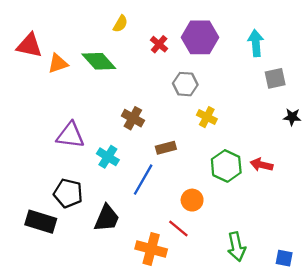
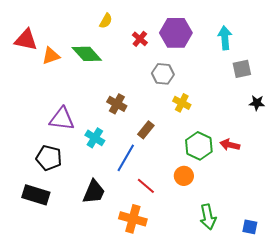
brown rectangle: (166, 148) -> (146, 130), turned -36
black pentagon: (68, 193) -> (49, 158), moved
orange circle: (192, 200) -> (184, 176), moved
red line: (178, 228) -> (146, 186), moved

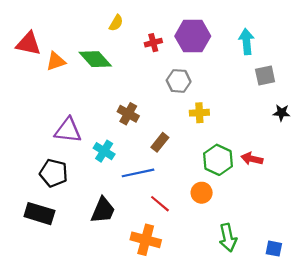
red cross: (140, 39) -> (153, 43), turned 35
yellow cross: (182, 103) -> (199, 113), turned -30
blue line: (126, 158) -> (138, 173), turned 48

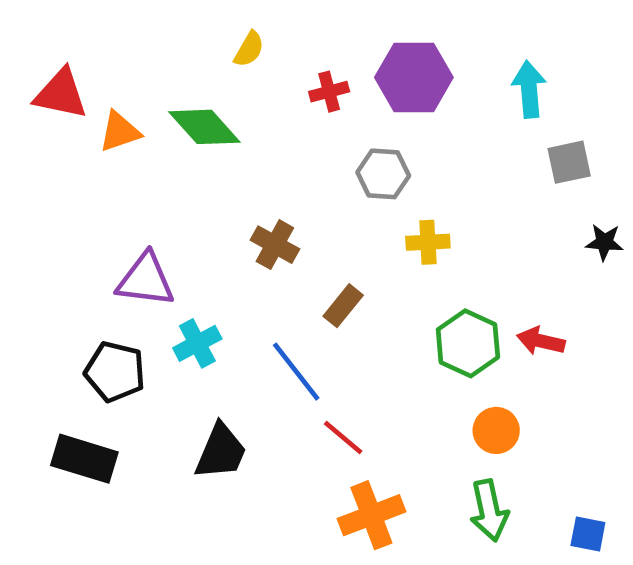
cyan cross: (104, 151) -> (197, 343), moved, turned 30
blue line: (138, 173) -> (296, 372), turned 64
orange circle: (202, 193) -> (496, 430), moved
orange cross: (146, 240) -> (371, 515), moved, turned -36

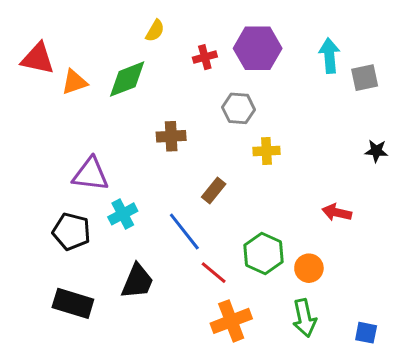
green diamond: (204, 127) -> (127, 79), turned -69
gray square: (569, 162) -> (365, 78), moved
brown cross: (275, 245) -> (171, 136), moved, turned -32
green hexagon: (468, 343) -> (263, 253), moved
black rectangle: (84, 459) -> (73, 303), moved

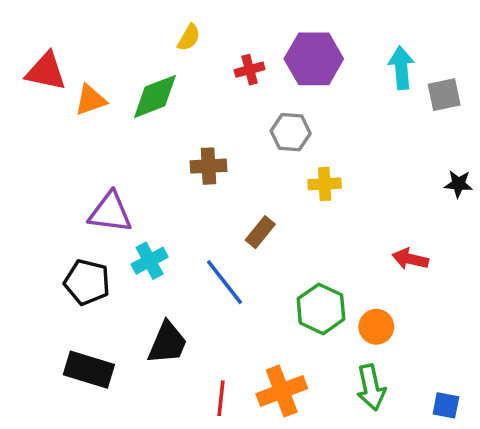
red line: (214, 273) -> (221, 398), moved, turned 56

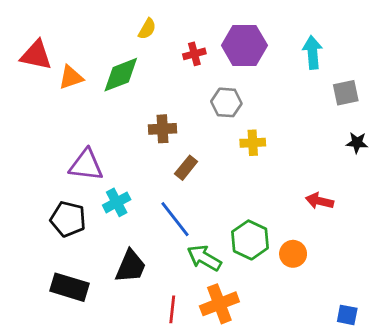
gray square: (444, 95) -> (346, 93), moved
brown rectangle: (260, 232) -> (186, 168), moved
green arrow: (371, 387) -> (204, 258), moved, turned 132

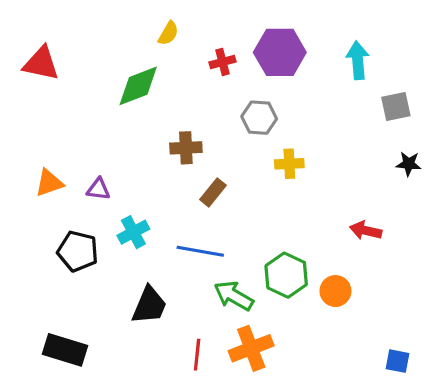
orange triangle: (71, 77) -> (49, 183), moved
purple triangle: (86, 165) -> (98, 189), size x0.6
blue line: (175, 219) -> (200, 251), turned -42
black rectangle: (69, 287) -> (65, 350), moved

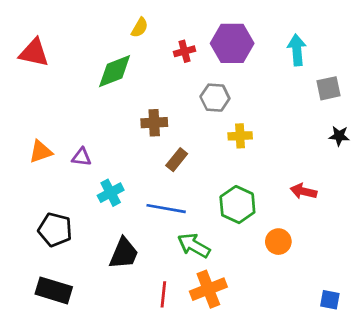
black pentagon: (78, 251) -> (55, 230), moved
green hexagon: (286, 275) -> (237, 205), moved

